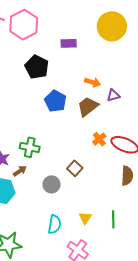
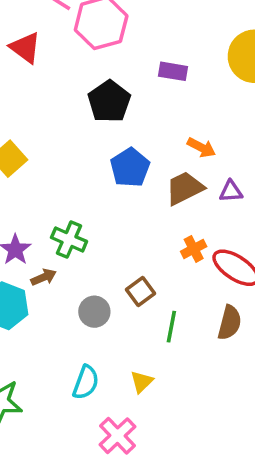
purple triangle: (113, 95) -> (231, 191), moved
green line: (113, 219) -> (171, 327), moved

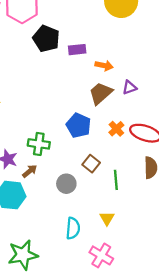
purple rectangle: (173, 71) -> (77, 50), moved
black pentagon: (109, 101) -> (46, 39), moved
blue pentagon: (130, 168) -> (79, 125), moved

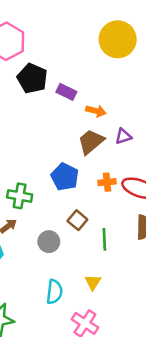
purple rectangle: (77, 50) -> (66, 92), turned 30
orange cross: (116, 129) -> (107, 182), turned 35

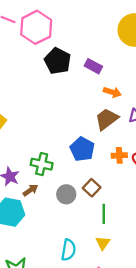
purple rectangle: (66, 92) -> (93, 66), moved
green line: (104, 239) -> (104, 214), moved
gray circle: (49, 242) -> (66, 194), moved

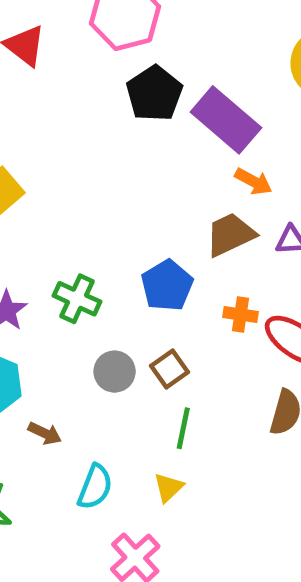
purple rectangle: (93, 66) -> (226, 120), size x1.8
brown arrow: (30, 190) -> (45, 433), moved, turned 48

